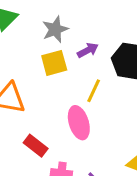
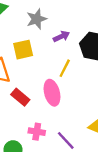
yellow square: (54, 63) -> (23, 50), moved
red rectangle: (36, 146) -> (20, 97), moved

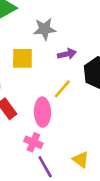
pink cross: (37, 132) -> (33, 142), moved

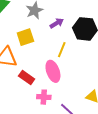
pink cross: (33, 142) -> (44, 97), moved

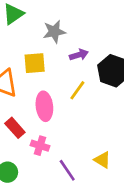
pink ellipse: (53, 71) -> (44, 106), moved
red rectangle: (27, 77) -> (15, 128), moved

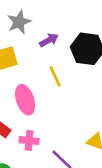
yellow line: (77, 90) -> (55, 76), turned -48

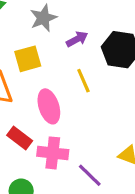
pink cross: (29, 140) -> (53, 153), size x1.4

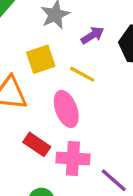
yellow line: (83, 81) -> (82, 74), moved, turned -35

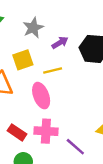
yellow line: (82, 74) -> (53, 71), turned -42
red rectangle: (37, 144) -> (17, 132), moved

